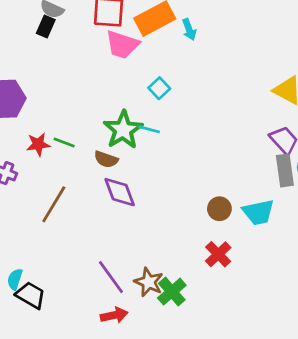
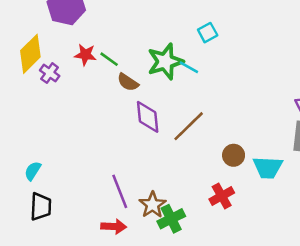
brown semicircle: (106, 159) -> (128, 82), moved
brown line: (54, 204) -> (189, 126), moved
black trapezoid: (31, 295) -> (41, 206), moved, turned 48

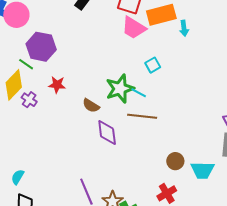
green line: (109, 59) -> (26, 64), moved
brown line: (189, 126) -> (142, 116), moved, turned 52

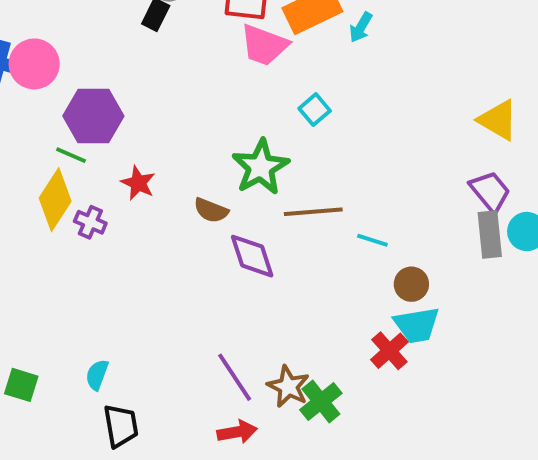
cyan arrow: (184, 28) -> (361, 27), turned 49
red star: (57, 85) -> (138, 183), turned 30
cyan line: (139, 93) -> (372, 240), moved
brown circle: (175, 161) -> (411, 284), moved
cyan trapezoid: (203, 170) -> (417, 325), moved

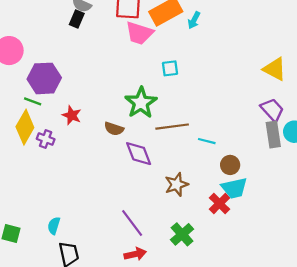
cyan square: (315, 110) -> (170, 68), turned 36
brown star: (288, 387) -> (176, 184), moved, turned 30

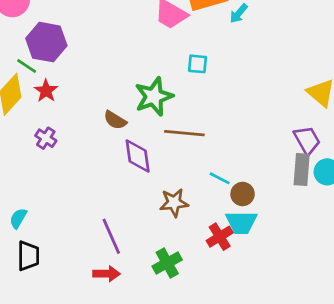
red star: (72, 115) -> (46, 91), moved
purple cross: (46, 139) -> (46, 138), moved
cyan line: (207, 141) -> (220, 178), moved

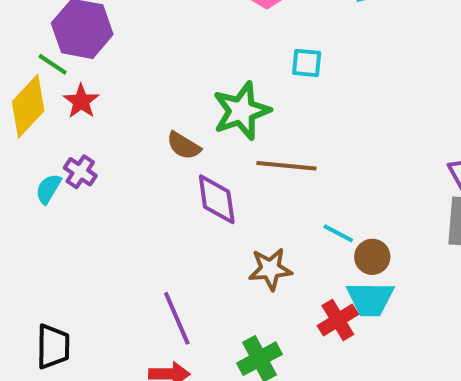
cyan semicircle: (18, 218) -> (48, 189), moved

